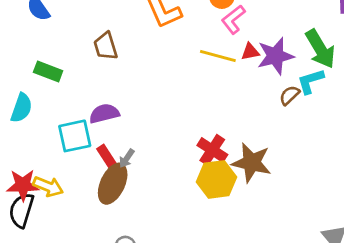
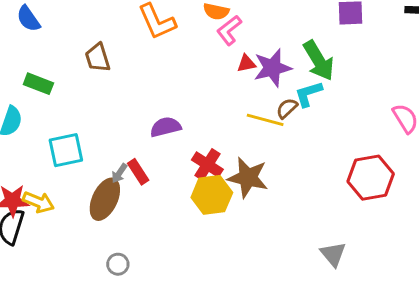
yellow line: (218, 56) -> (265, 120), moved
purple semicircle: (104, 113) -> (166, 127), moved
red rectangle: (107, 157) -> (138, 172), moved

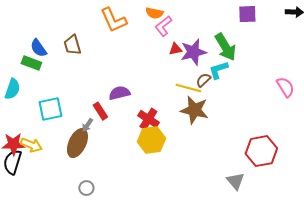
blue semicircle: (28, 19) -> (38, 48), moved
red rectangle: (138, 172) -> (100, 111), moved
brown star: (248, 178) -> (194, 110), moved
red hexagon: (371, 178) -> (261, 151), moved

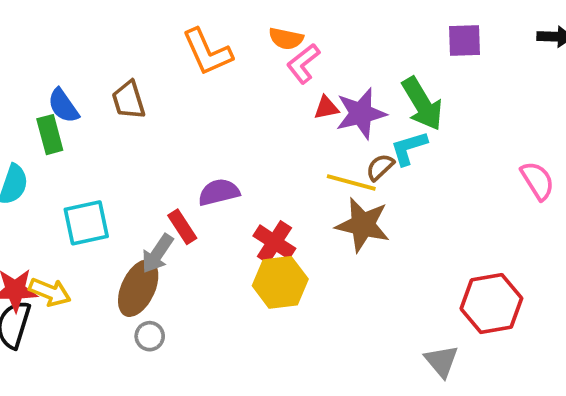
green rectangle: (31, 63) -> (50, 135), turned 54
gray arrow: (87, 125) -> (157, 254), size x1.5
gray circle: (86, 188) -> (150, 336), moved

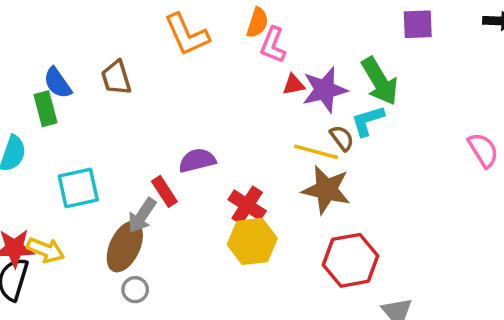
orange semicircle: (286, 39) -> (257, 23), turned -84
pink L-shape: (303, 64) -> (273, 45), turned -30
brown semicircle: (380, 167) -> (342, 138), turned 96
red hexagon: (491, 304) -> (350, 260), moved

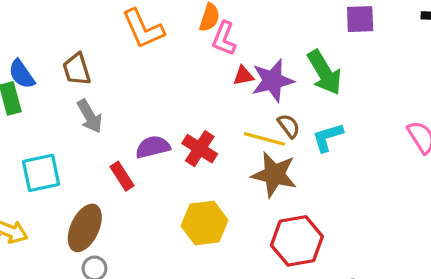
cyan L-shape: (368, 121) -> (328, 137), moved
red cross: (247, 205) -> (200, 149), moved
gray arrow: (142, 216) -> (90, 116), moved, turned -64

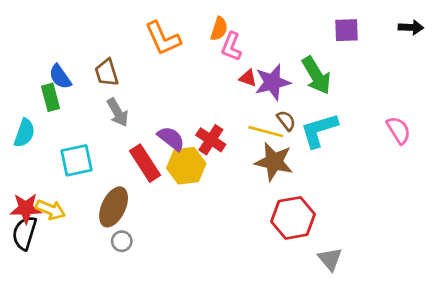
red triangle: (243, 76) -> (248, 78), turned 30
cyan L-shape: (328, 137) -> (319, 130), size x1.4
purple semicircle: (153, 147) -> (171, 138), turned 52
red rectangle: (122, 176) -> (145, 163), size x1.5
yellow hexagon: (205, 223) -> (186, 166), moved

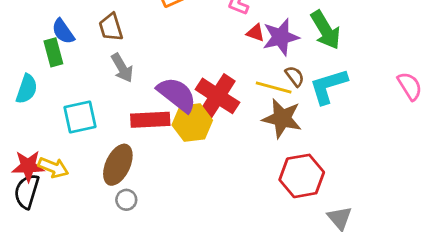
purple semicircle: (171, 138) -> (177, 95), size x1.4
red cross: (211, 140) -> (218, 96), size x1.4
red rectangle: (145, 163) -> (150, 120), turned -60

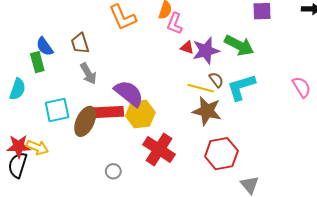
green arrow: (326, 30) -> (239, 45), turned -32
red cross: (218, 96) -> (159, 149), moved
brown ellipse: (118, 165) -> (85, 121), moved
gray circle: (126, 200) -> (113, 171), moved

